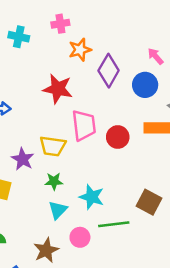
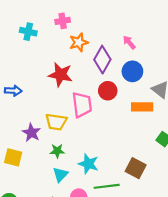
pink arrow: (156, 56) -> (129, 42), moved
red circle: (118, 137) -> (108, 91), moved

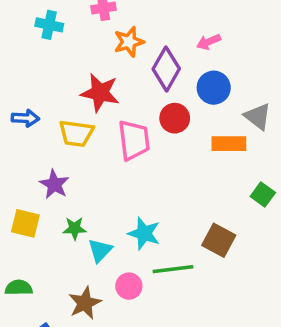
pink arrow: (129, 42) -> (209, 42), turned -72
yellow trapezoid: (56, 122) -> (76, 133), moved
green star: (57, 151) -> (75, 228), moved

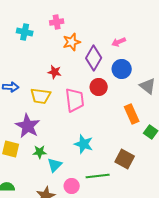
red star: (100, 93) -> (55, 72), size x0.6
orange rectangle: (229, 144) -> (132, 114), moved, turned 66
purple star: (54, 184) -> (28, 126), size x1.4
cyan star: (144, 233) -> (84, 144), moved

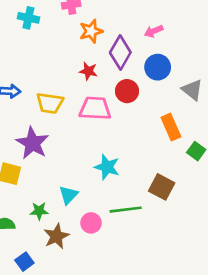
red star: (55, 72) -> (88, 71), moved
pink trapezoid: (75, 100) -> (95, 108), turned -80
green star: (40, 152) -> (39, 211), moved

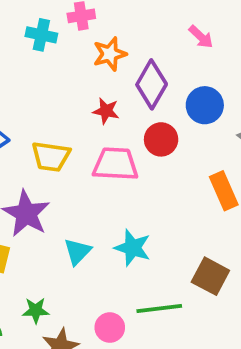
cyan cross: (28, 18) -> (41, 35), moved
pink arrow: (154, 31) -> (201, 37), moved, turned -114
cyan triangle: (68, 195) -> (77, 252), moved

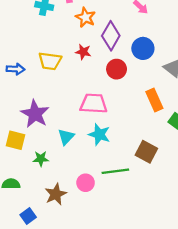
orange star: (110, 54) -> (86, 17), turned -30
yellow trapezoid: (51, 157) -> (50, 61), moved
pink trapezoid: (115, 164) -> (94, 104), moved
green star: (36, 310) -> (41, 159), moved

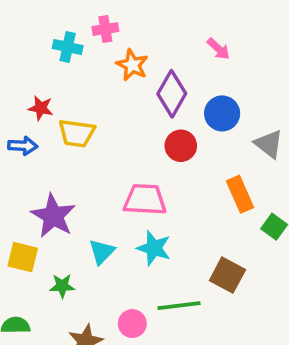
red star: (83, 52) -> (41, 108), moved

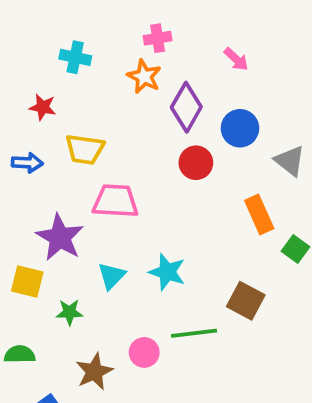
pink cross: (105, 29) -> (158, 38), moved
red star: (41, 108) -> (43, 107), moved
pink trapezoid: (145, 200) -> (115, 201), moved

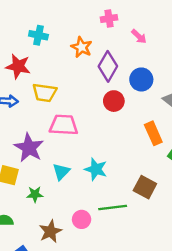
pink cross: (158, 38) -> (109, 18), moved
red star: (43, 107) -> (18, 66), size x1.5

